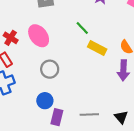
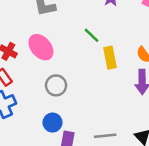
yellow rectangle: (97, 48) -> (110, 58), turned 54

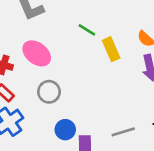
gray circle: (56, 85) -> (49, 92), moved

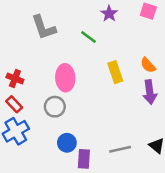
green line: (87, 30) -> (88, 37), moved
pink ellipse: (37, 53) -> (65, 78), moved, turned 45

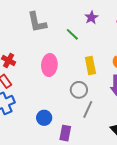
gray circle: (55, 107) -> (79, 90), moved
gray line: (120, 149) -> (88, 109), moved, turned -60
purple rectangle: (84, 159) -> (65, 133), moved

